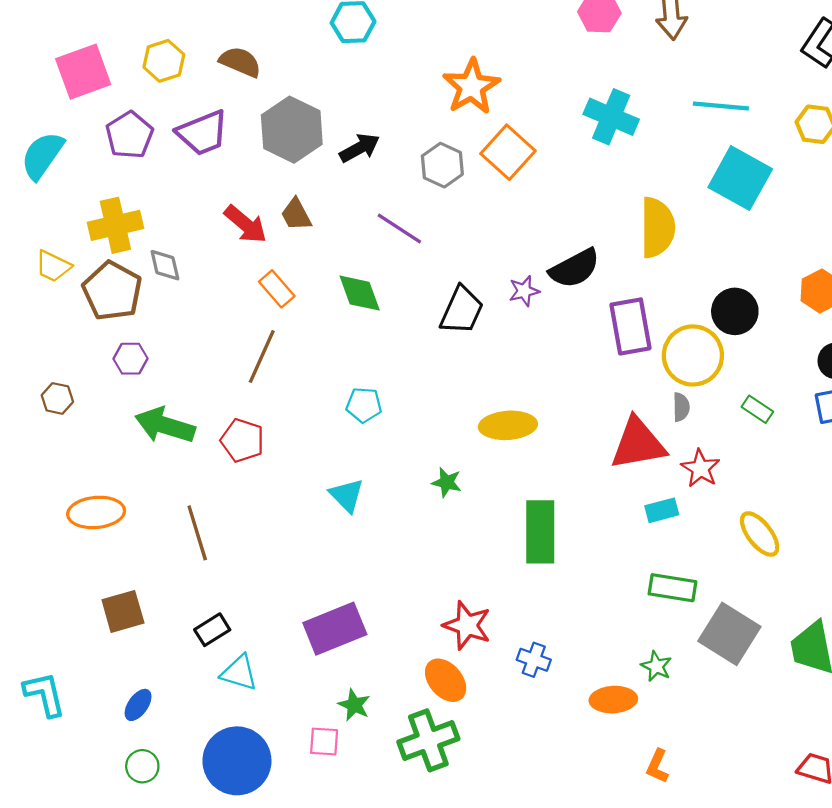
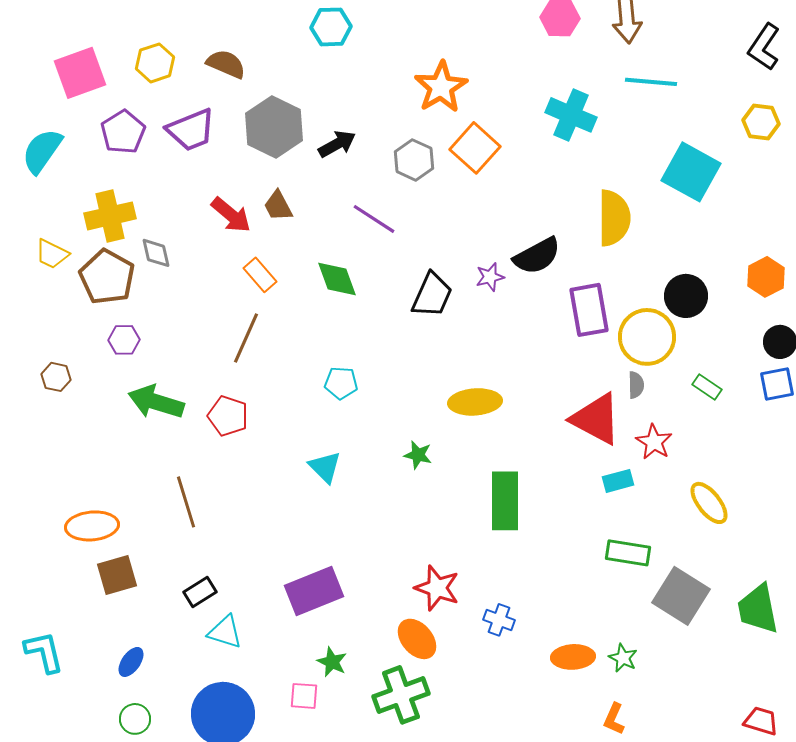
cyan line: (721, 106) -> (651, 82), moved
red triangle: (638, 444) -> (596, 419), turned 38
orange ellipse: (96, 512) -> (92, 526), moved
green star: (656, 666) -> (623, 658), moved

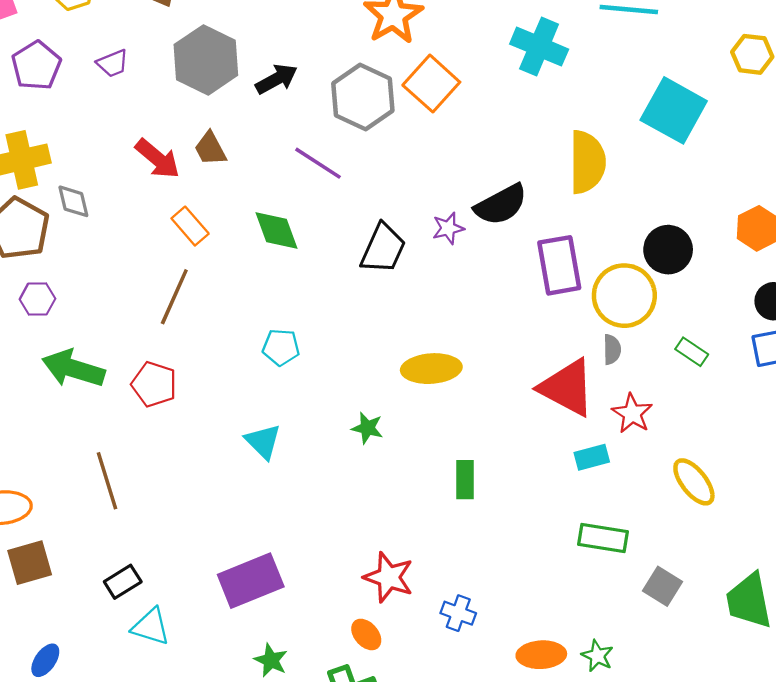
purple trapezoid: (191, 130) -> (113, 63), size x0.6
gray hexagon: (414, 160) -> (363, 97), size x1.4
green rectangle: (505, 501) -> (465, 480), size x0.6
gray square: (681, 596) -> (662, 586), size x0.6
orange ellipse: (417, 639) -> (366, 634), size x0.7

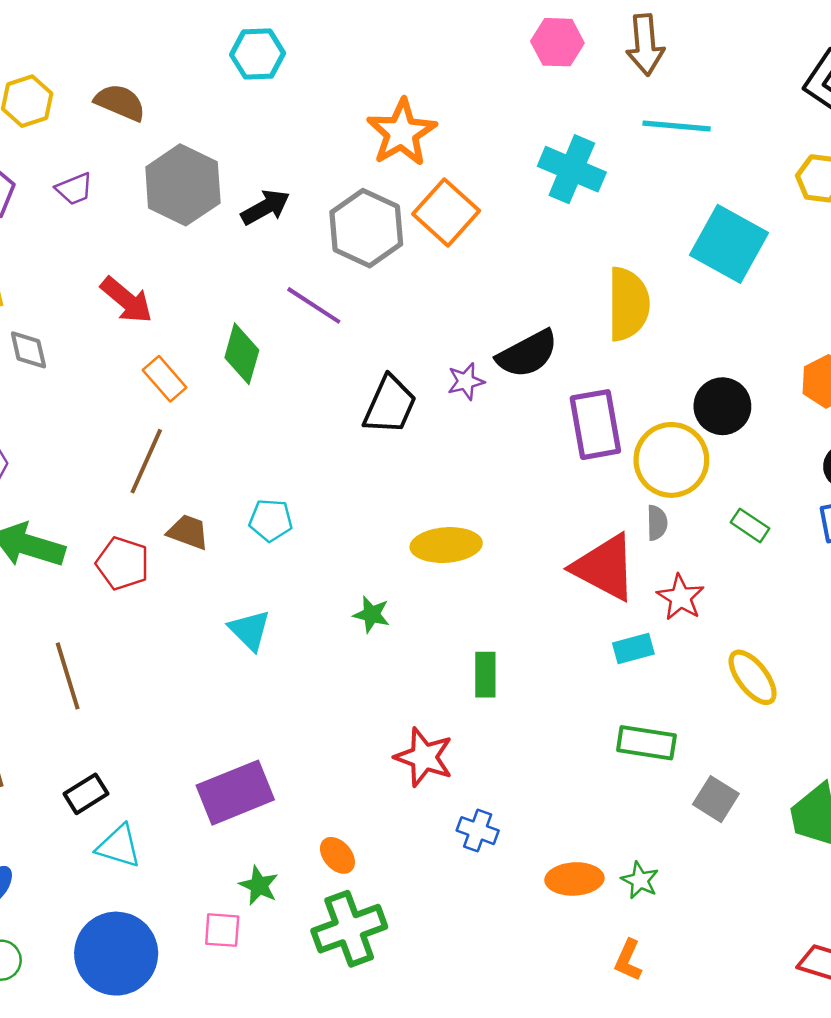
brown trapezoid: (210, 149) -> (188, 532), moved, turned 138
green diamond: (276, 231) -> (242, 354), moved, turned 36
red star: (389, 577) -> (424, 757), moved
orange ellipse: (366, 634) -> (337, 855), moved

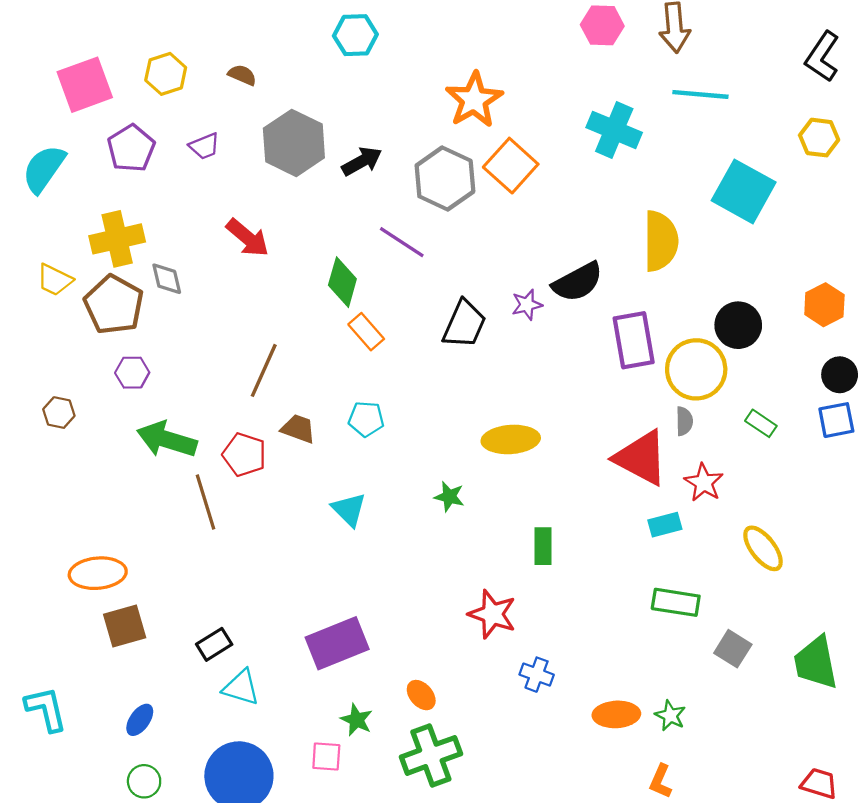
brown semicircle: (120, 102) -> (242, 75), size x0.7
orange rectangle: (165, 379) -> (366, 332), moved
brown line: (68, 676) -> (206, 502), moved

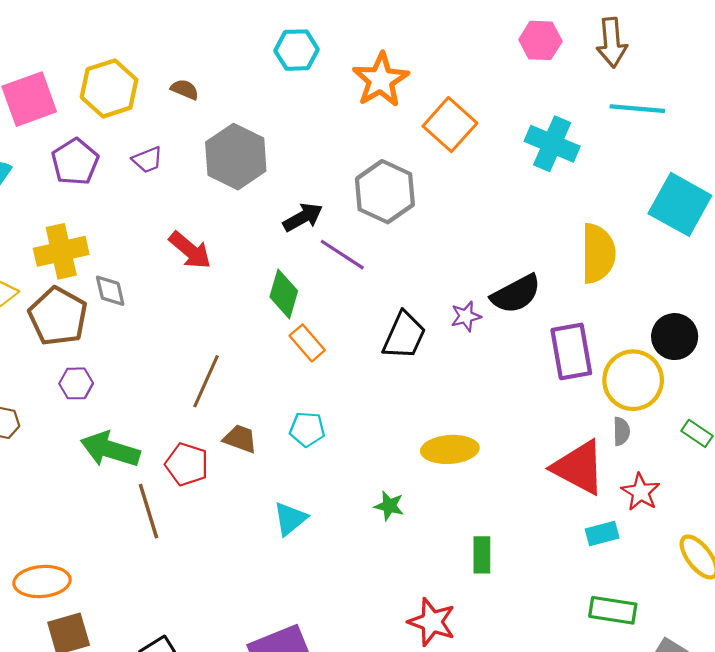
yellow hexagon: (166, 74) -> (109, 88), size x1.4
orange star: (474, 100) -> (381, 80), moved
black arrow: (362, 161) -> (303, 217), moved
orange square: (511, 166) -> (450, 125), moved
cyan triangle: (349, 510) -> (290, 519), turned 36

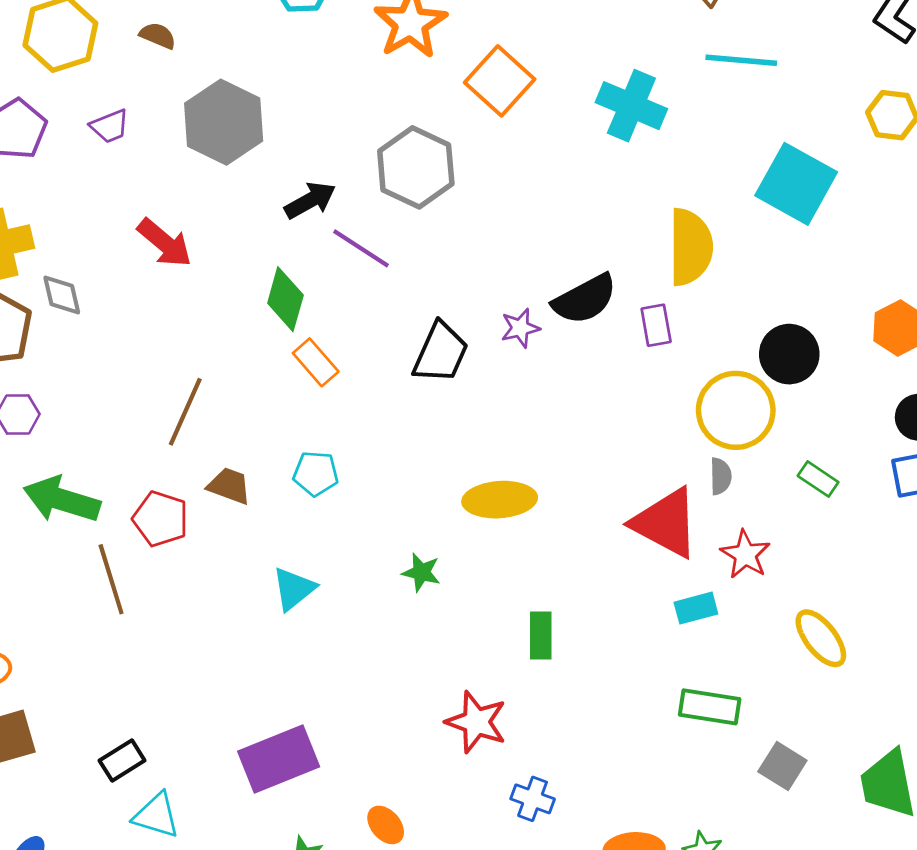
purple rectangle: (571, 351) -> (656, 325), moved, size x0.6

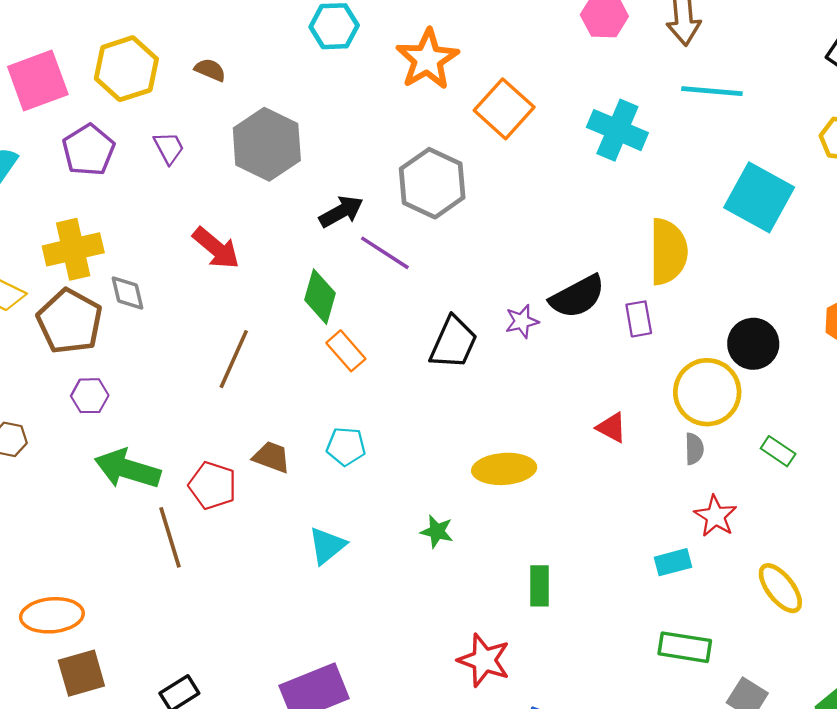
purple trapezoid: (110, 126) -> (169, 148), turned -96
brown line: (185, 412) -> (234, 359), moved
red triangle: (666, 523) -> (612, 428), moved, size x0.5

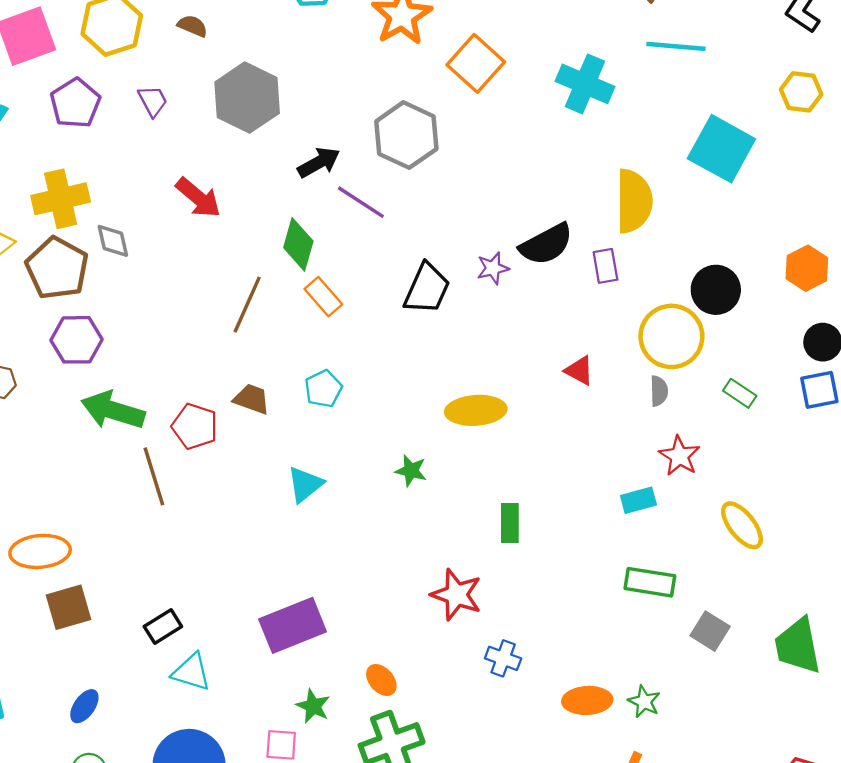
brown line: (234, 359) -> (247, 305), moved
purple hexagon: (90, 396) -> (76, 340), size x1.4
cyan pentagon: (346, 446) -> (323, 389), turned -30

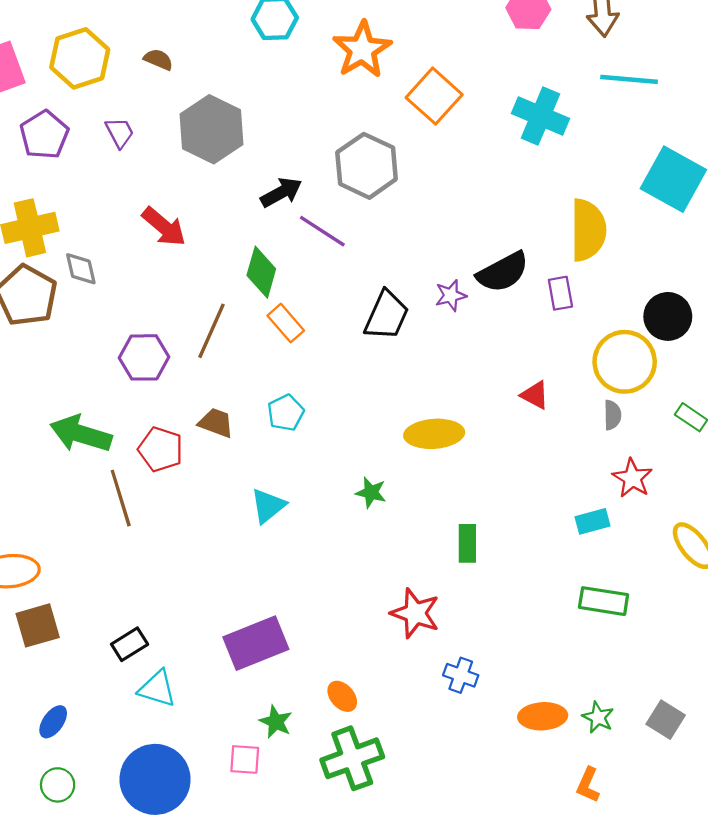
purple hexagon: (76, 340) -> (144, 357), moved
gray square: (710, 631) -> (666, 720), moved

